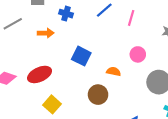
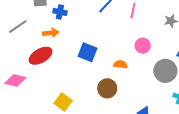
blue cross: (66, 14) -> (60, 12), moved
red ellipse: (40, 74) -> (41, 56), moved

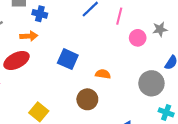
pink circle: (143, 46) -> (138, 38), moved

